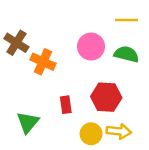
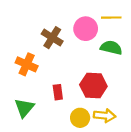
brown cross: (16, 43) -> (52, 38), moved
pink circle: (91, 47) -> (86, 29), moved
orange cross: (43, 62) -> (27, 64), moved

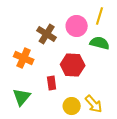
yellow line: (111, 18) -> (100, 16), turned -72
red hexagon: (93, 85) -> (73, 65), moved
yellow arrow: (105, 116) -> (94, 104), turned 42

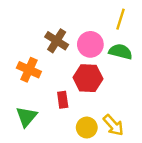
pink circle: (77, 26) -> (90, 44), moved

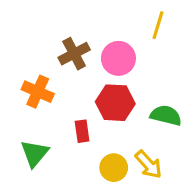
brown cross: (57, 41) -> (74, 54), turned 30
green semicircle: (120, 52) -> (166, 115), moved

